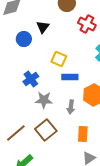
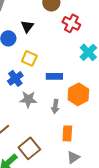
yellow square: (59, 59) -> (29, 58), moved
brown square: (46, 130) -> (29, 148), moved

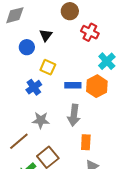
orange hexagon: (78, 94) -> (97, 86), moved
gray star: (28, 99) -> (41, 120), moved
gray arrow: (55, 106) -> (74, 115), size x1.5

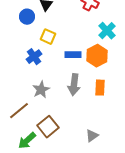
gray star: (41, 120) -> (41, 90), turned -30
orange rectangle: (86, 142) -> (100, 88), moved

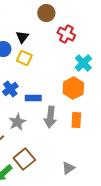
yellow square: (48, 37) -> (24, 58), moved
blue rectangle: (73, 55) -> (33, 98), moved

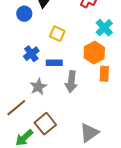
yellow square: (24, 58) -> (57, 34), moved
orange rectangle: (76, 120) -> (104, 74), moved
gray triangle: (68, 168) -> (89, 133), size x1.5

